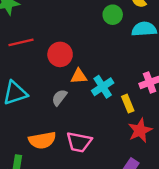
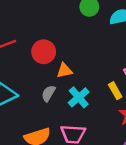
cyan cross: (103, 87) -> (79, 97), moved

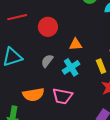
orange triangle: (64, 70) -> (76, 44), moved

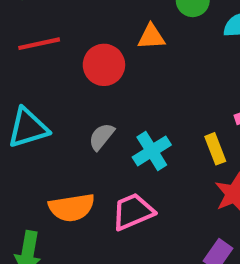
orange triangle: (76, 44) -> (151, 37), moved
pink trapezoid: (62, 96) -> (133, 212), turned 145

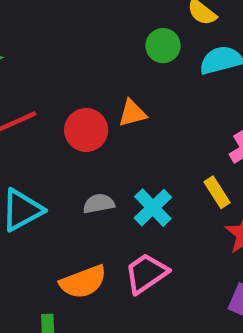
orange triangle: (151, 37) -> (132, 113), moved
gray semicircle: (102, 137) -> (99, 204), turned 52

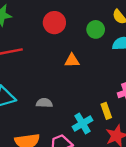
red circle: (86, 130) -> (54, 23), moved
cyan cross: (153, 208) -> (82, 123), moved

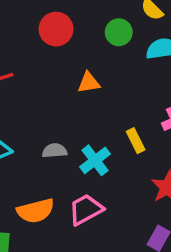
yellow rectangle: (106, 111) -> (136, 141), moved
cyan cross: (82, 123) -> (95, 160), moved

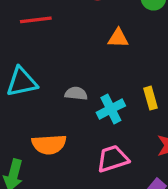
pink trapezoid: (86, 210) -> (113, 159), moved

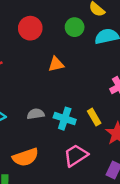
yellow rectangle: (151, 98) -> (94, 117), moved
cyan cross: (111, 109) -> (65, 119), turned -30

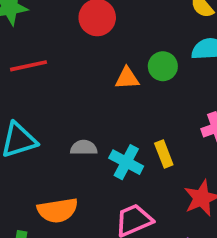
green circle: (75, 27) -> (163, 66), moved
yellow rectangle: (94, 117) -> (164, 154), moved

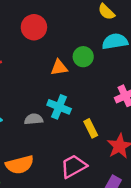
yellow rectangle: (164, 154) -> (91, 128), moved
cyan cross: (126, 162) -> (59, 107), moved

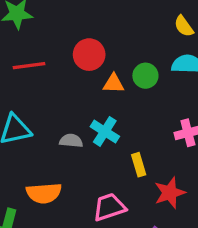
red circle: (34, 27) -> (89, 55), moved

